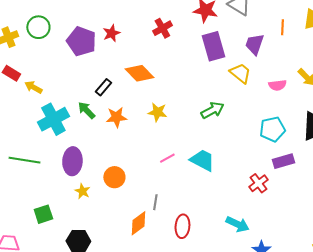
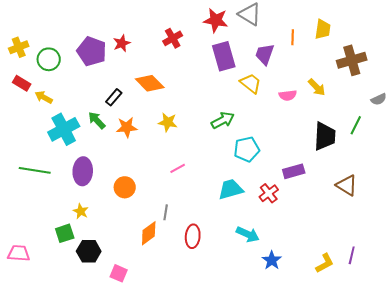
green circle: (38, 27) -> (49, 59), moved
cyan pentagon: (272, 129) -> (247, 149), moved
cyan trapezoid: (202, 160) -> (231, 189), moved, turned -44
yellow star: (82, 191) -> (81, 211), moved
green square: (43, 214) -> (65, 233), moved

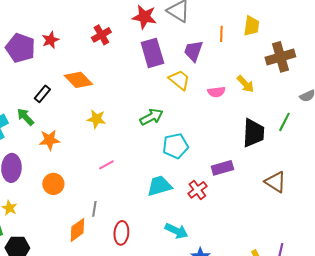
orange star: (127, 127) -> (49, 140), moved

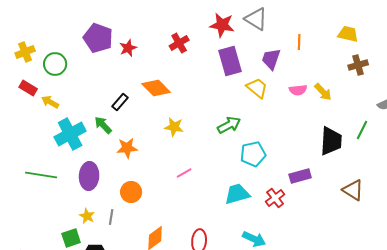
yellow trapezoid: (251, 26) -> (348, 34), moved, turned -85
purple pentagon: (20, 48) -> (98, 38), moved
brown cross: (280, 57) -> (358, 65), size x0.7
pink semicircle: (216, 92) -> (298, 90), moved
gray line: (94, 209) -> (111, 217), moved

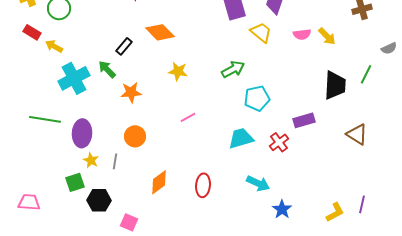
purple ellipse: (89, 176) -> (82, 133), moved

